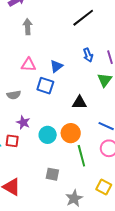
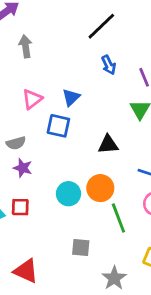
blue arrow: (88, 55) -> (109, 65), moved
pink triangle: (28, 65) -> (32, 99), turned -35
purple star: (23, 122) -> (23, 168), moved

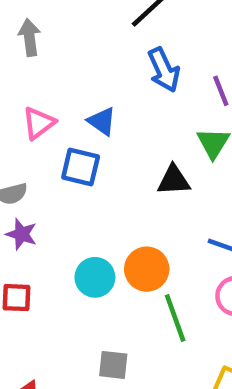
blue arrow: (109, 65) -> (164, 70), size x1.4
blue triangle: (71, 97) -> (102, 121), turned -42
black triangle: (108, 144) -> (174, 180), moved

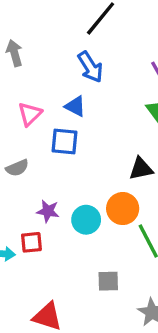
blue arrow: (164, 70) -> (90, 67), moved
black triangle: (174, 180) -> (141, 169), moved
purple star: (21, 234) -> (48, 211), moved

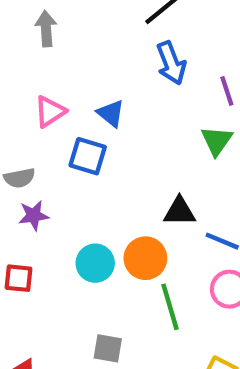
blue arrow: (90, 67) -> (171, 63), moved
purple star: (48, 211) -> (34, 215), moved, turned -30

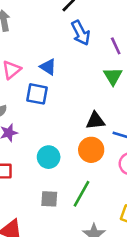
orange circle: (145, 258) -> (91, 150), moved
green line: (170, 307) -> (82, 194), moved, turned 52
gray square: (108, 348) -> (49, 199), moved

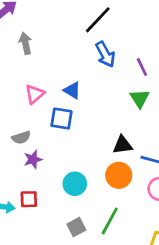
gray square: (49, 199) -> (76, 227), turned -30

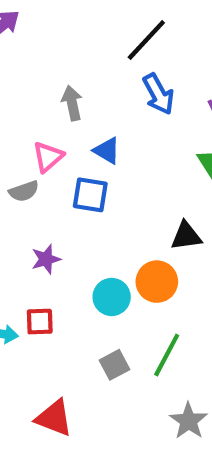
gray arrow: (25, 43) -> (72, 103), moved
gray semicircle: (21, 137) -> (24, 191), moved
orange circle: (119, 175) -> (157, 282), moved

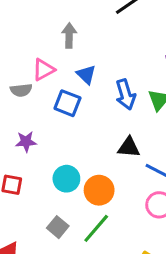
blue arrow: (158, 94) -> (126, 94), moved
orange circle: (157, 282) -> (99, 190), moved
gray square: (114, 365) -> (58, 227), turned -35

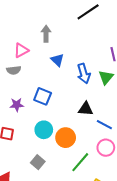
pink triangle: (44, 70) -> (21, 50), moved
blue square: (67, 103) -> (43, 96), moved
green line: (96, 228) -> (80, 162), moved

